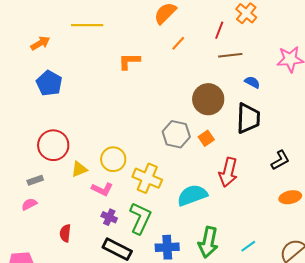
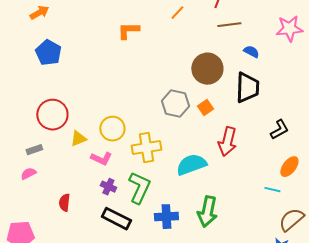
yellow cross: (147, 178) -> (146, 148), turned -32
orange ellipse: (290, 197) -> (289, 167), turned -40
cyan line: (248, 246) -> (272, 190), moved, turned 49

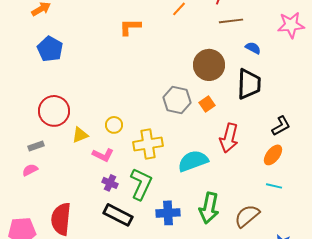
yellow circle: (112, 129) -> (114, 125), size x0.7
orange ellipse: (289, 167) -> (273, 155), moved
red semicircle: (64, 203) -> (61, 219), moved, size x1.8
brown semicircle: (291, 220) -> (247, 216), moved

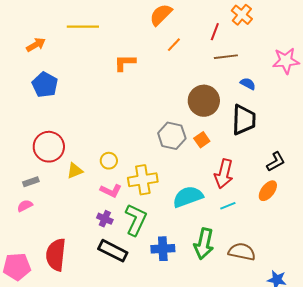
pink L-shape: (103, 155) -> (111, 191), moved
cyan line: (274, 186) -> (228, 206), moved, turned -35
brown semicircle: (247, 216) -> (242, 252), turned 52

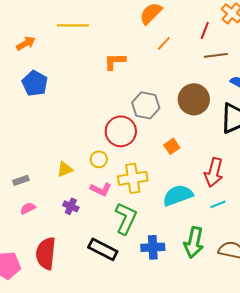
gray hexagon: (172, 136) -> (146, 105), moved
orange square: (202, 140) -> (172, 146), moved
red circle: (49, 147) -> (121, 131), moved
pink semicircle: (25, 206) -> (28, 208), moved
purple cross: (105, 219) -> (71, 206), moved

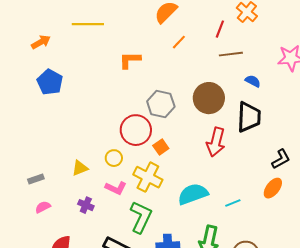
orange square: (172, 146) -> (161, 147), moved
red arrow: (214, 172) -> (216, 142), moved
yellow cross: (133, 178) -> (148, 177), turned 36

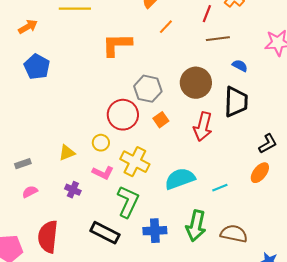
orange L-shape: (130, 60) -> (117, 45), size x1.4
orange square: (161, 147) -> (161, 120), moved

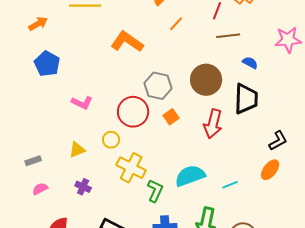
orange L-shape: (117, 45) -> (127, 42), turned 36
yellow cross: (135, 162) -> (131, 168), moved
pink L-shape: (103, 173) -> (82, 103), moved
green L-shape: (128, 202) -> (155, 191), moved, size x0.7

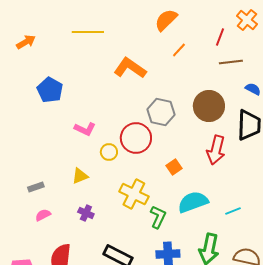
orange arrow: (38, 24) -> (26, 42), moved
orange square: (171, 117) -> (174, 167), moved
yellow circle: (111, 140) -> (109, 152), moved

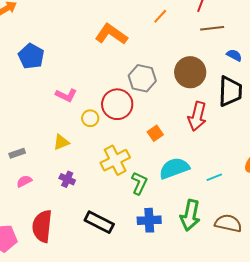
yellow cross: (134, 194) -> (115, 160), turned 36

